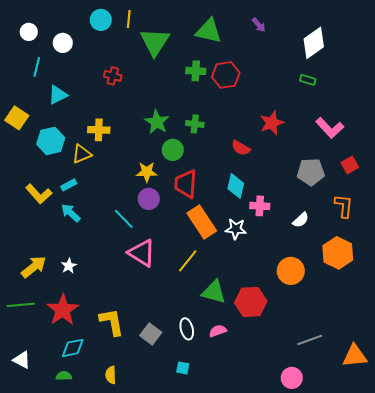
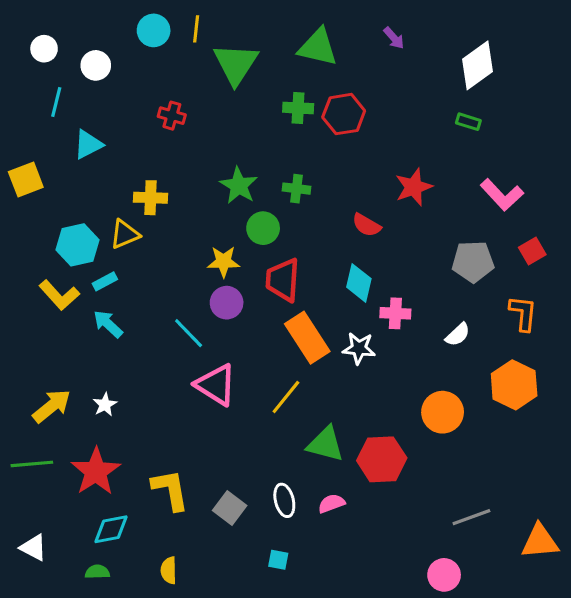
yellow square: (17, 118) -> (26, 179), turned 35
cyan hexagon: (51, 141) -> (78, 245), moved

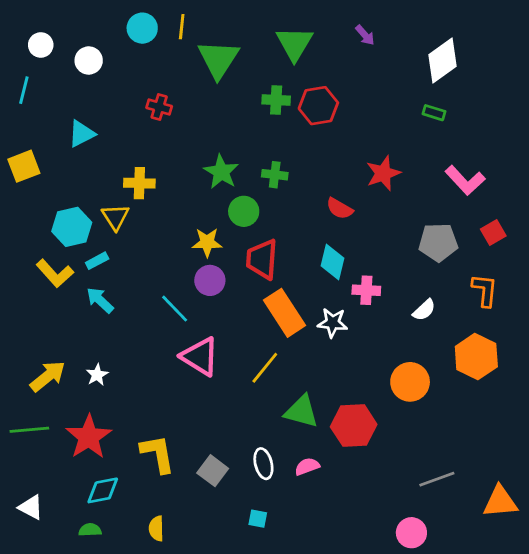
green triangle: (318, 47) -> (294, 44), turned 48
cyan line: (56, 102) -> (24, 90), moved
yellow triangle: (125, 234) -> (115, 217), turned -40

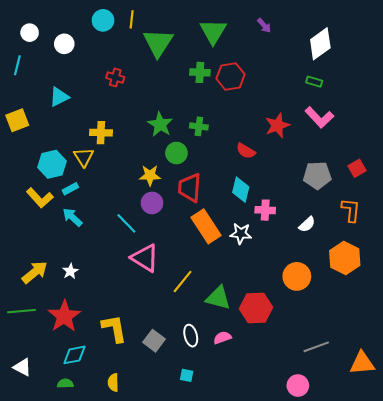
pink L-shape: (465, 180) -> (319, 117), moved
yellow line: (265, 368) -> (183, 281), moved

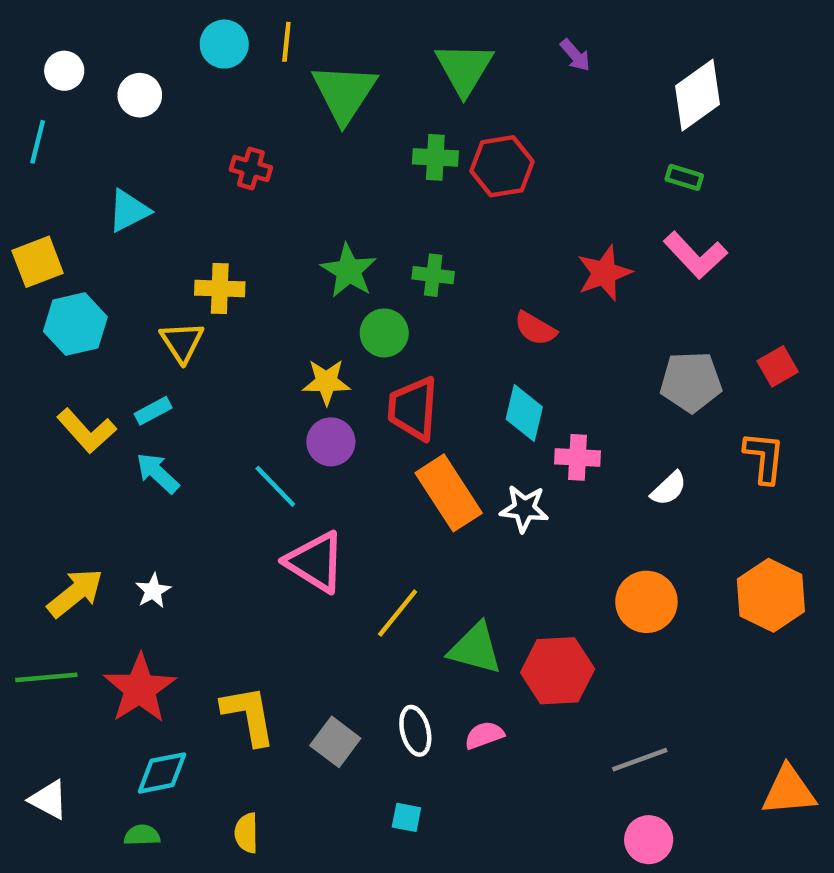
cyan hexagon: (52, 164) -> (75, 324), moved
orange hexagon: (345, 258) -> (771, 595), moved
gray line: (316, 347) -> (640, 760), moved

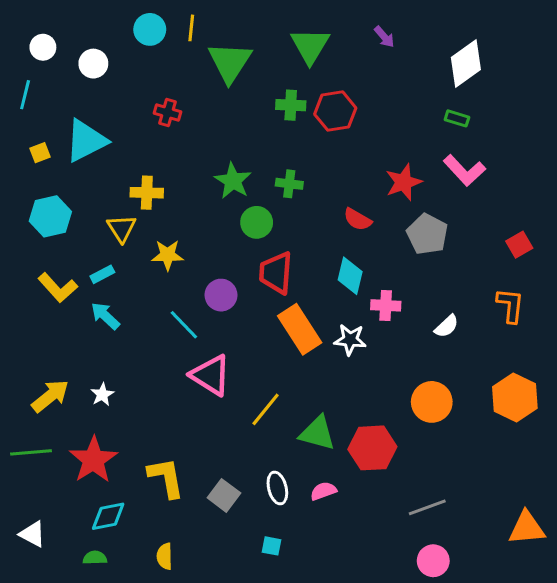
cyan triangle: (129, 211) -> (86, 141), size x1.5
yellow square: (38, 262) -> (40, 153), moved, size x0.6
yellow star: (326, 382) -> (168, 255), moved
gray pentagon: (691, 382) -> (427, 234), moved, turned 30

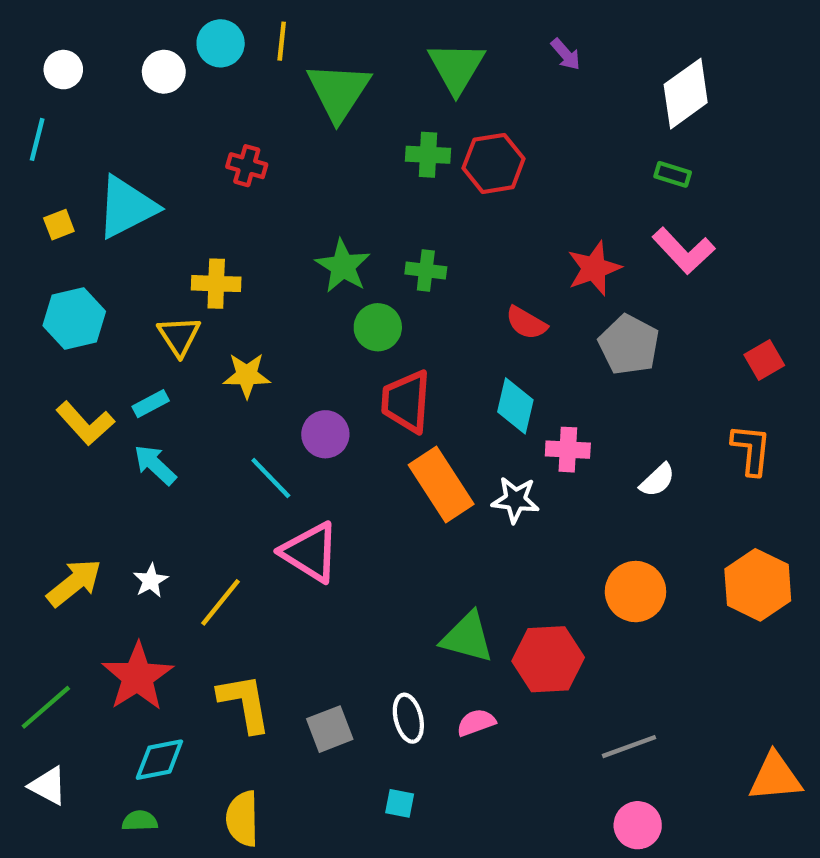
white circle: (93, 64) -> (164, 72), moved
yellow line: (266, 409) -> (221, 602), moved
green line: (31, 452) -> (46, 707), moved, turned -36
gray square: (224, 495) -> (330, 729), turned 32
yellow semicircle: (165, 556) -> (242, 819), size x1.4

